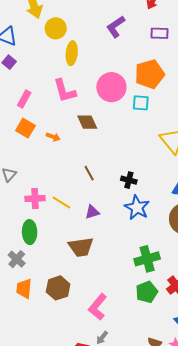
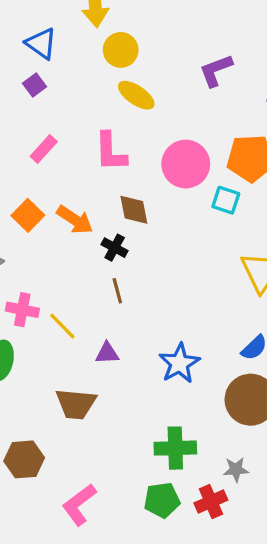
yellow ellipse: (72, 53) -> (136, 95), turned -75
orange square: (25, 128) -> (28, 215), moved
orange arrow: (53, 137) -> (75, 220), size x1.6
black cross: (129, 180) -> (115, 248), moved

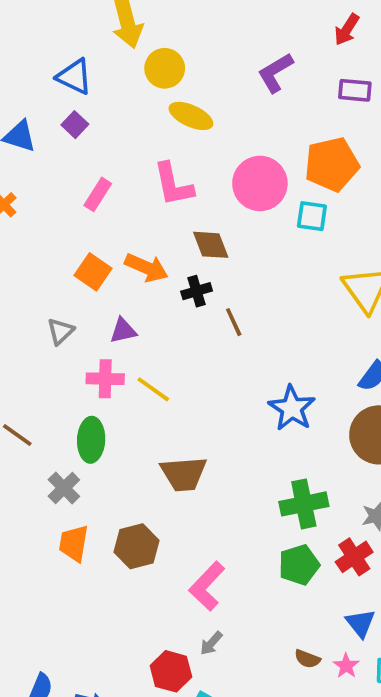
black cross: (115, 248) -> (197, 291), turned -35
brown line: (117, 291) -> (234, 322), moved
purple triangle: (107, 353) -> (123, 331), moved

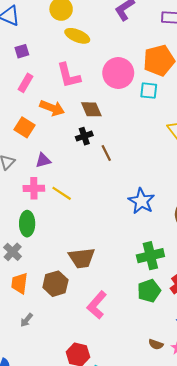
purple square: (75, 125) -> (22, 51), moved, turned 32
orange arrow: (146, 268) -> (52, 108), moved
brown trapezoid: (184, 474) -> (82, 258), moved
gray arrow: (211, 643) -> (27, 320), moved

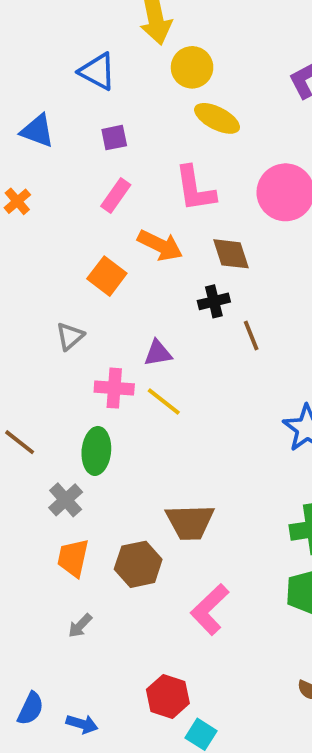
purple triangle: (43, 160) -> (158, 353), moved

